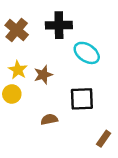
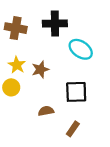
brown cross: (17, 30) -> (16, 28), turned -30
brown rectangle: (104, 139) -> (73, 129), moved

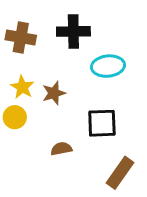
cyan ellipse: (81, 49) -> (108, 66), turned -40
brown rectangle: (73, 129) -> (120, 173), moved, size x1.5

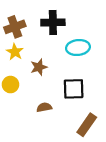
brown cross: (21, 37) -> (15, 27), turned -30
yellow star: (22, 87) -> (15, 52), moved

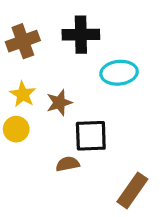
yellow star: (15, 52) -> (23, 94), moved
black square: (74, 89) -> (91, 136), moved

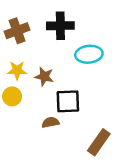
yellow star: (23, 94) -> (17, 70), turned -30
brown star: (59, 103) -> (44, 77), turned 30

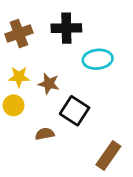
black square: (68, 101) -> (75, 111), turned 35
brown semicircle: (50, 122) -> (45, 134), moved

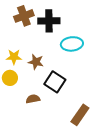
brown cross: (19, 33) -> (24, 16), moved

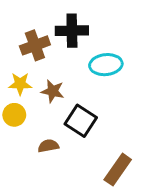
brown cross: (24, 16) -> (35, 45), moved

